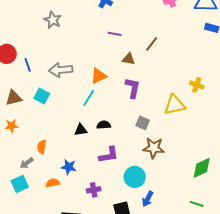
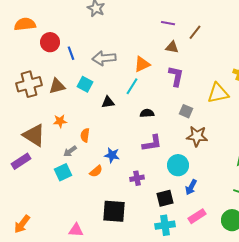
purple line: (115, 34) -> (168, 23), moved
orange star: (12, 126) -> (60, 121), moved
black triangle: (81, 130) -> (108, 102), moved
orange semicircle: (53, 183) -> (96, 171), turned 152

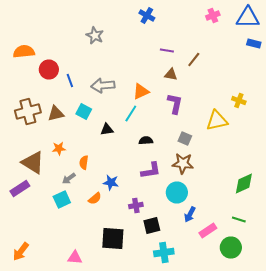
brown star: (197, 136) -> (183, 164), moved
black square: (165, 198) -> (152, 226), moved
pink rectangle: (197, 216) -> (208, 230), moved

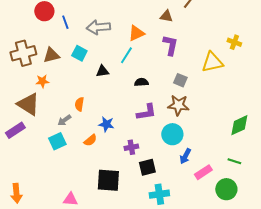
orange star: (59, 148) -> (42, 81), moved
orange arrow: (21, 252) -> (16, 193), turned -42

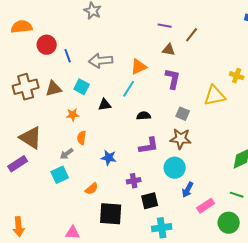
orange star: (42, 81) -> (73, 115), moved
orange semicircle: (90, 140) -> (92, 189), moved

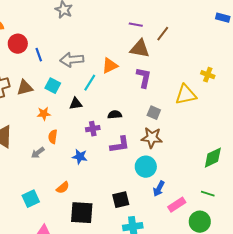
brown triangle: (169, 50) -> (140, 49), size x1.5
cyan line: (129, 89) -> (90, 83), moved
cyan square: (60, 175) -> (31, 199), moved
purple cross: (134, 181) -> (93, 129), moved

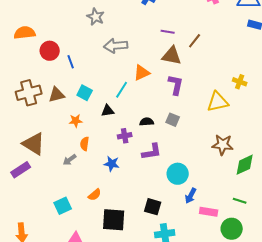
gray arrow: (72, 60) -> (116, 46), moved
gray square: (154, 113) -> (173, 120), moved
brown star: (152, 138) -> (223, 145), moved
black square: (121, 200) -> (153, 207), turned 30
pink rectangle: (177, 205) -> (209, 212), turned 42

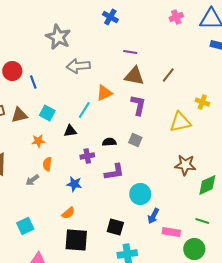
gray star: (96, 17) -> (58, 37), size x1.4
brown line: (195, 41) -> (168, 75), moved
orange semicircle: (95, 195) -> (68, 213), moved

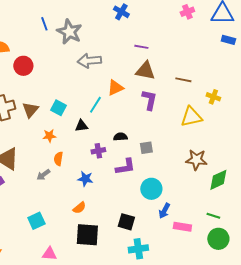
brown line: (168, 75) -> (183, 80), moved, turned 63
blue line: (33, 82) -> (44, 24), moved
brown triangle: (19, 115) -> (30, 110), turned -36
gray square: (135, 140) -> (146, 148), moved, turned -32
green circle: (194, 249) -> (218, 239), moved

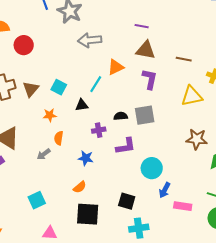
gray square: (146, 148) -> (145, 115), moved, size x1.5

